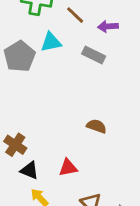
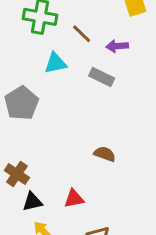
gray pentagon: (20, 56) -> (22, 103), moved
black triangle: (30, 170) -> (32, 202), turned -36

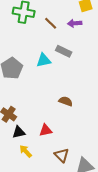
purple arrow: (117, 46) -> (75, 23), moved
cyan triangle: (55, 63) -> (44, 60), moved

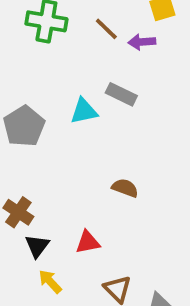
brown line: (51, 23) -> (106, 29), moved
black triangle: (19, 132) -> (37, 246), turned -40

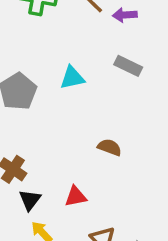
gray rectangle: (121, 94) -> (128, 66), moved

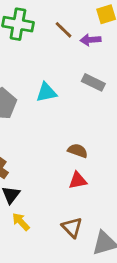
red triangle: (76, 196) -> (78, 181), moved

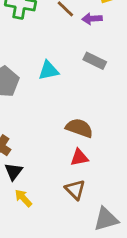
brown semicircle: (78, 151) -> (79, 128), size x1.4
brown triangle: (72, 227) -> (75, 190), moved

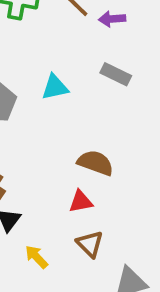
red triangle: (79, 157) -> (81, 202), moved
yellow arrow: (23, 198) -> (36, 257), moved

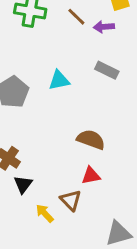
red triangle: (81, 202) -> (91, 176), moved
brown triangle: (90, 244) -> (71, 200), moved

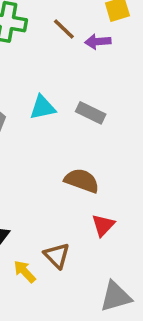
gray rectangle: (107, 70) -> (91, 113), moved
red triangle: (91, 176) -> (103, 225), moved, turned -36

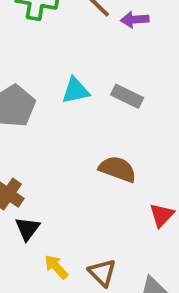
red triangle: (103, 225) -> (162, 215), moved
brown triangle: (57, 256) -> (102, 273), moved

